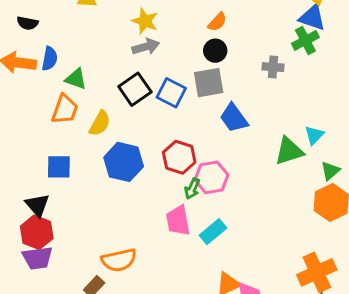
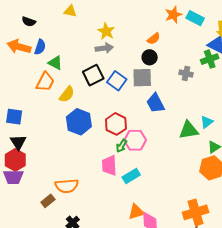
blue square: (59, 167) -> (14, 117), moved

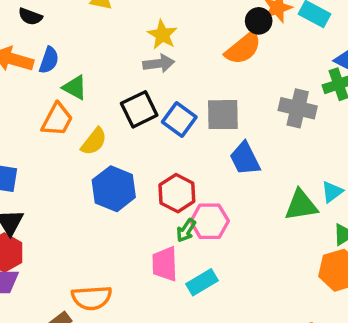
orange semicircle: (154, 39) -> (243, 48), size x1.6
black circle: (150, 57) -> (259, 21), moved
gray cross: (186, 73) -> (298, 108), size x1.5

